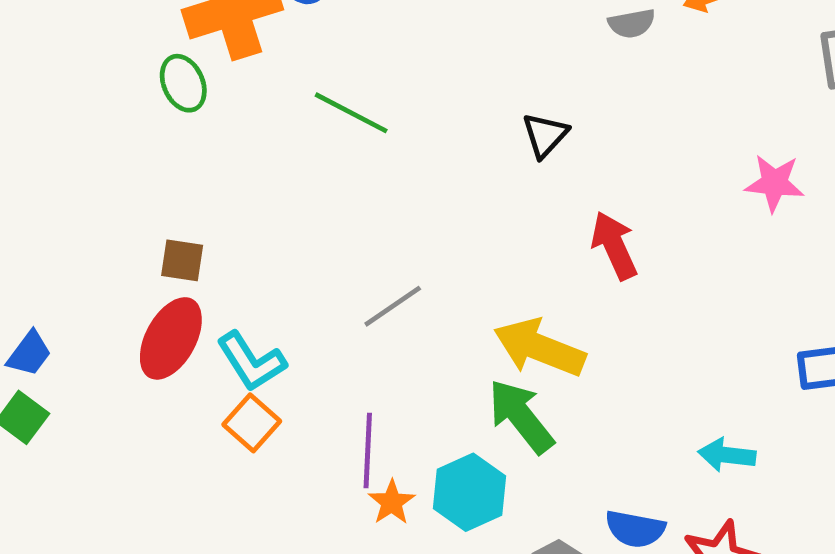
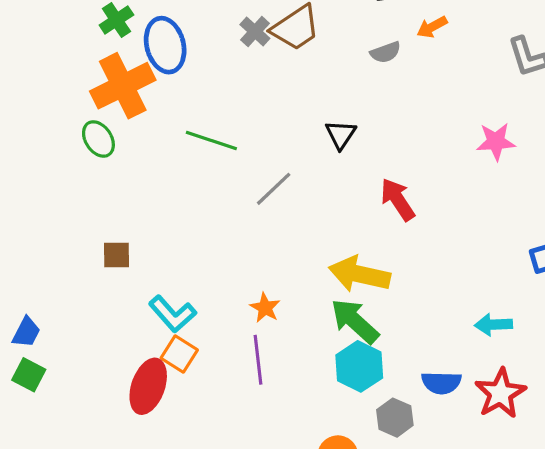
gray line: (393, 306) -> (274, 189), moved
red ellipse: (171, 338) -> (148, 386), moved
cyan hexagon: (470, 492) -> (359, 366), moved
orange star: (392, 502) -> (265, 308), moved

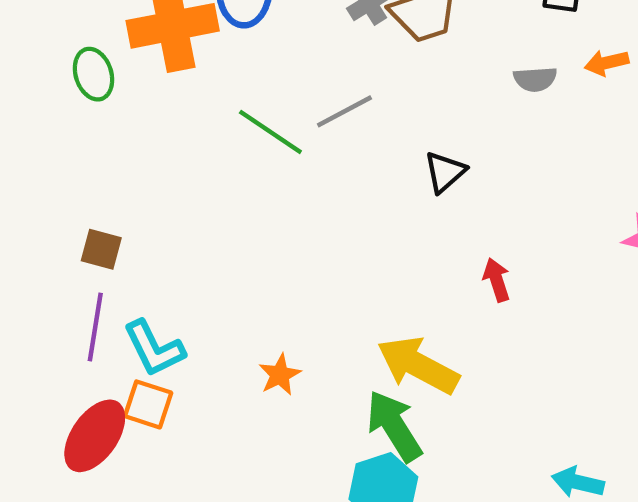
green ellipse: (98, 139) -> (94, 74), moved
gray line: (274, 189) -> (344, 111), moved
red arrow: (398, 200) -> (497, 280), size x0.7
orange square: (179, 354) -> (148, 404), turned -30
purple line: (258, 360) -> (95, 327), moved

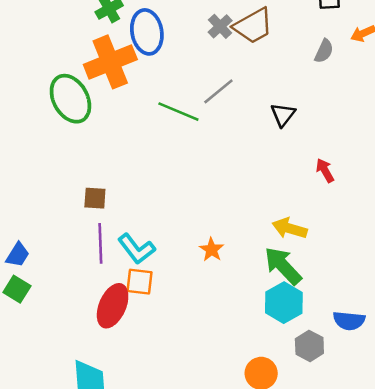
green ellipse: (94, 74) -> (70, 99), size x1.6
gray semicircle: (535, 79) -> (324, 51), turned -50
yellow arrow: (418, 365) -> (290, 228), size x0.7

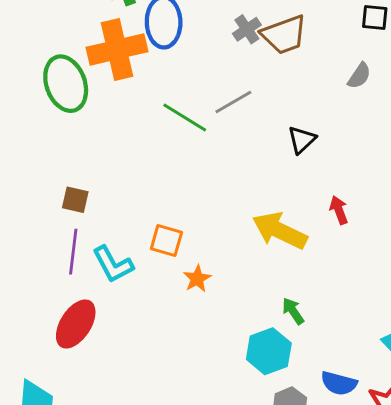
yellow arrow: (290, 228) -> (280, 231), moved, size x1.4
green arrow: (283, 266) -> (293, 311), moved, size x0.6
orange square: (140, 282) -> (166, 241), moved

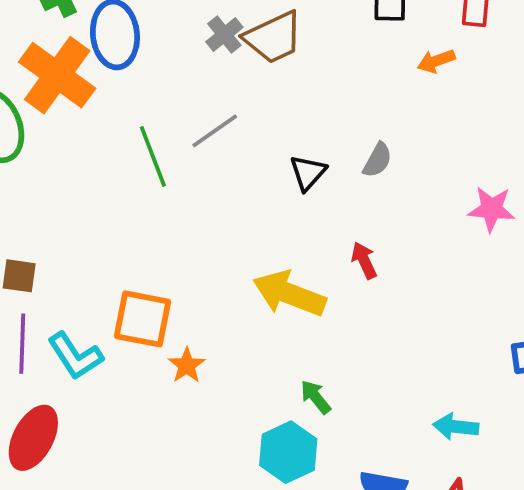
orange cross: (117, 50) -> (57, 75), turned -36
gray semicircle: (359, 76) -> (377, 160), moved
green line: (185, 118) -> (153, 156), turned 42
orange square: (166, 241) -> (143, 319), size x1.4

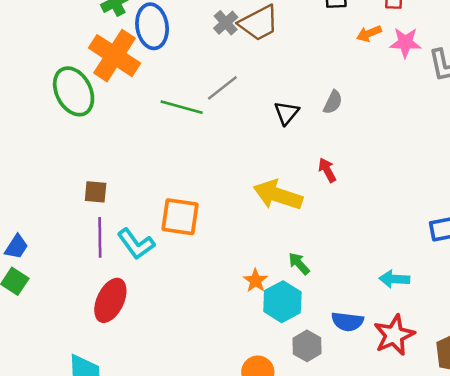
green line: (153, 156) -> (182, 107), turned -51
pink star: (492, 209) -> (405, 43), moved
orange star: (187, 365) -> (256, 281), moved

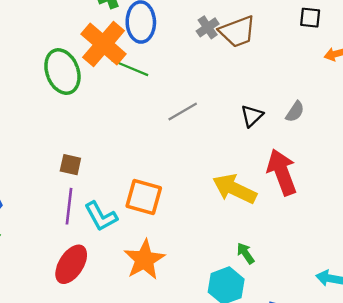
gray line: (222, 88) -> (183, 112), moved
green line: (182, 107) -> (130, 68), moved
red arrow: (327, 170) -> (282, 172), size x2.0
orange star: (256, 281) -> (144, 260), moved, size x1.8

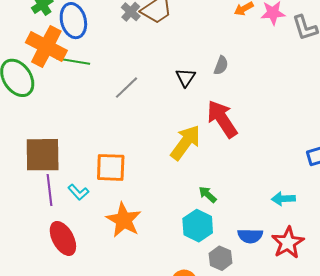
brown square: (70, 165) -> (43, 155), size x2.0
yellow arrow: (235, 189) -> (186, 142), turned 114
cyan L-shape: (101, 216) -> (78, 192), size x0.7
red ellipse: (71, 264) -> (63, 238), turned -48

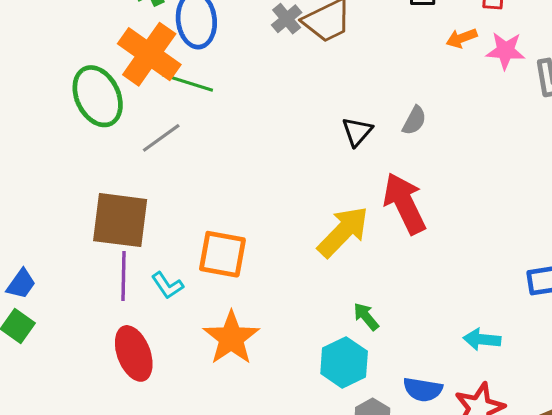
gray line: (126, 88) -> (161, 138), moved

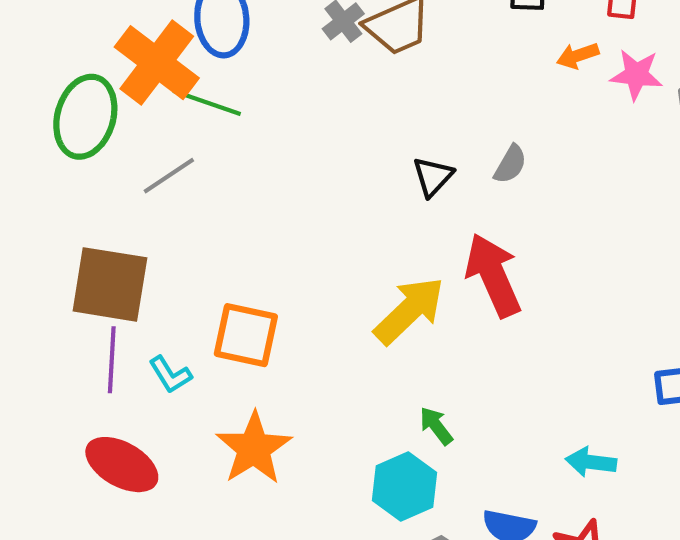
green ellipse: (98, 96) -> (85, 117), turned 40
red ellipse: (134, 353) -> (122, 465), turned -42

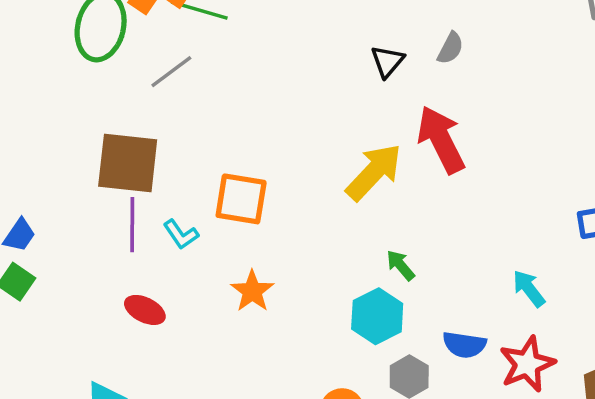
orange star: (254, 448) -> (252, 291), size x0.7
cyan arrow: (591, 462) -> (529, 288), turned 48
red ellipse: (122, 465) -> (145, 310), size x0.7

